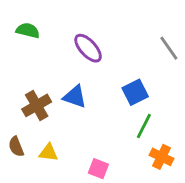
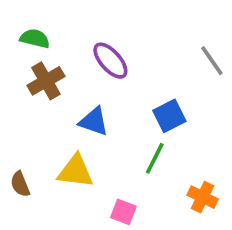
brown cross: (37, 105) -> (46, 81), moved
green line: (144, 126) -> (155, 158), moved
yellow triangle: (48, 152) -> (75, 171), moved, size x1.5

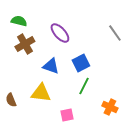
blue square: (169, 116) -> (81, 63), moved
pink square: (123, 212) -> (67, 115), turned -32

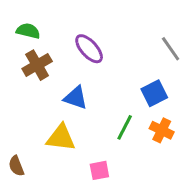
blue square: (81, 63) -> (154, 93), moved
brown semicircle: (11, 100) -> (16, 166), moved
orange cross: (110, 107) -> (162, 130), moved

